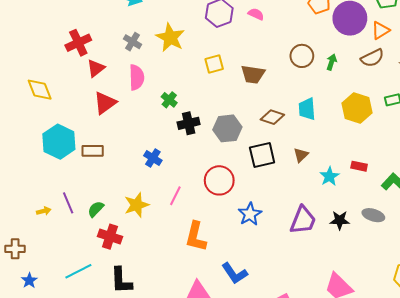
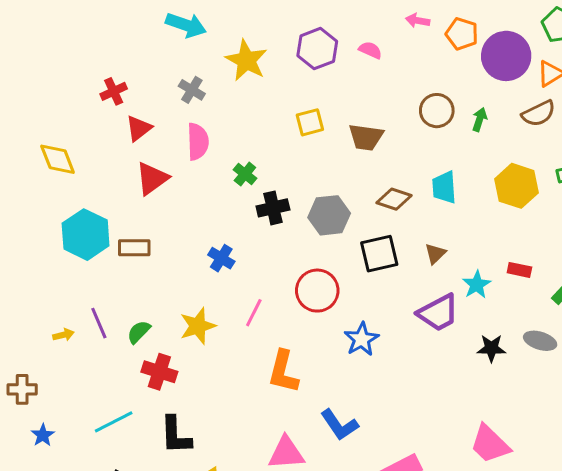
yellow star: (170, 38) -> (246, 60), moved
red cross: (78, 43) -> (114, 91), size x0.7
purple trapezoid: (303, 220) -> (438, 313), moved, turned 40

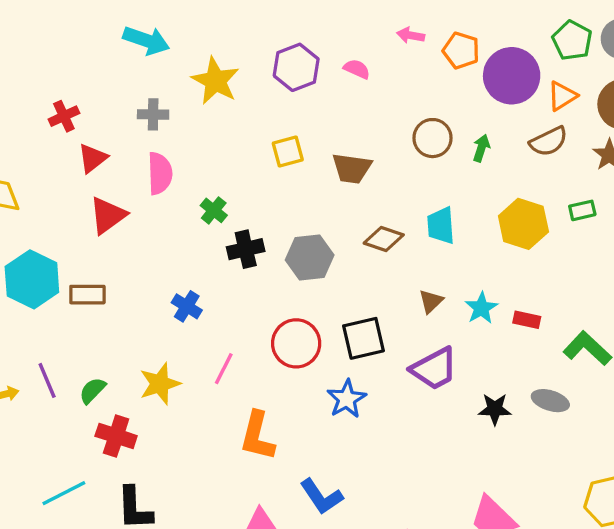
gray cross: (192, 90) -> (153, 114), turned -30
black square: (379, 254) -> (363, 338), moved
cyan star: (477, 285) -> (481, 308), moved

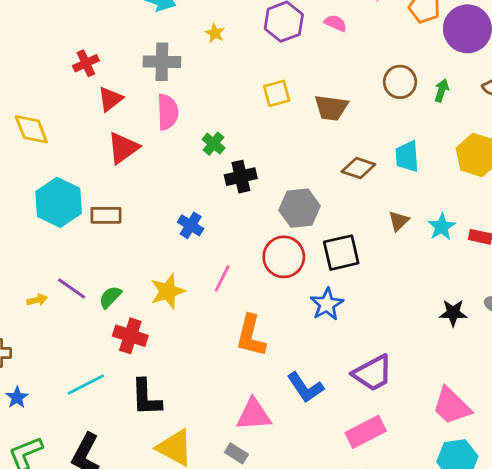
yellow star: (215, 81) -> (215, 33), size x0.5
gray cross: (153, 114) -> (162, 62), size x1.4
gray hexagon: (310, 258) -> (300, 208), moved
purple trapezoid: (434, 369) -> (373, 373), moved
purple line: (47, 380) -> (72, 288), turned -32

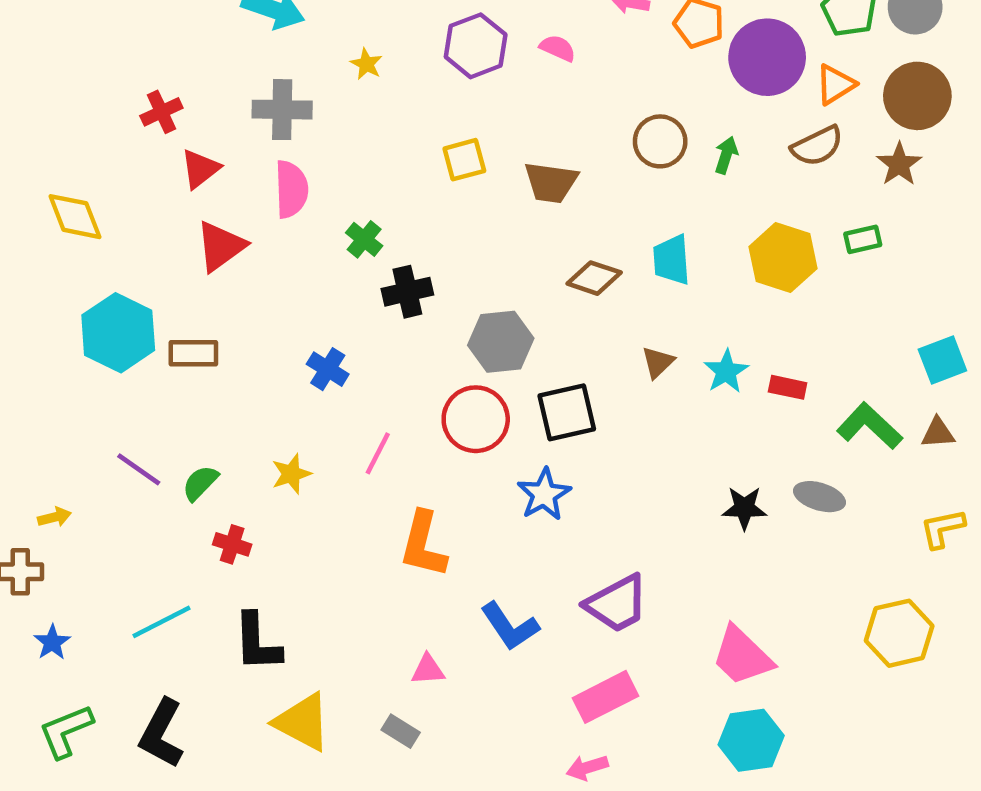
yellow star: (168, 291) -> (291, 474), size x0.7
yellow arrow: (37, 300) -> (54, 517), moved
red cross: (130, 336) -> (232, 544), size x0.7
pink triangle: (254, 415) -> (428, 670), size x0.6

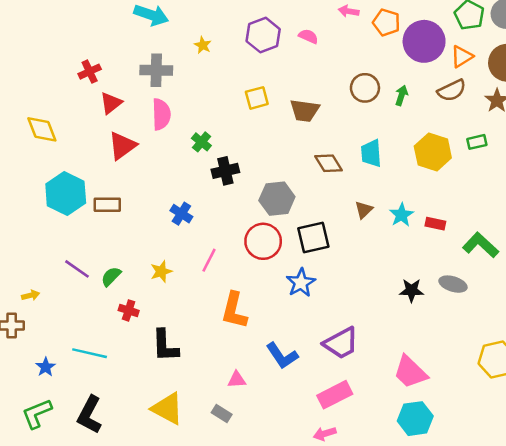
brown diamond: (594, 278) -> (328, 163), turned 40
cyan line: (161, 622) -> (90, 353), turned 40
blue star: (52, 642) -> (46, 367), moved
black L-shape: (257, 642) -> (165, 346), moved

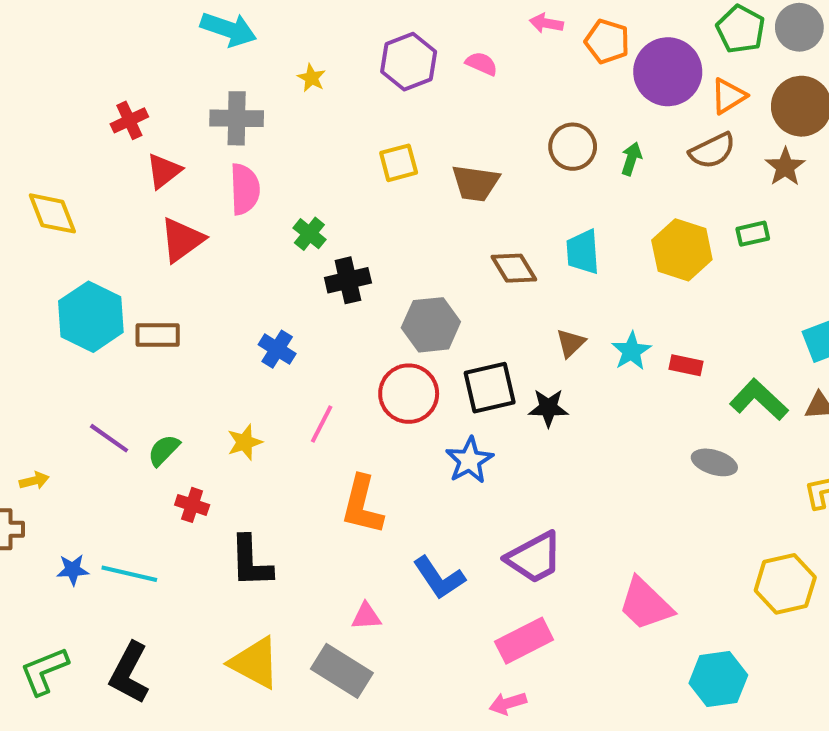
black star: (411, 290) -> (548, 408), moved
blue star: (46, 367) -> (73, 570), moved, turned 30
gray rectangle: (222, 414) -> (342, 671), size x1.8
cyan hexagon: (415, 419) -> (718, 679), moved

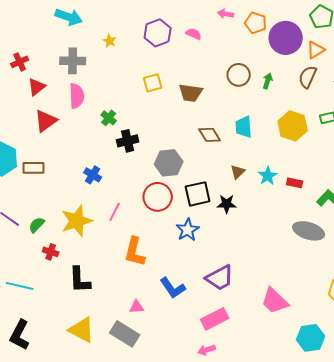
brown semicircle: (712, 151) -> (308, 77), turned 140
yellow star: (245, 442) -> (77, 221), size x1.8
gray ellipse: (714, 462) -> (309, 231), size x1.4

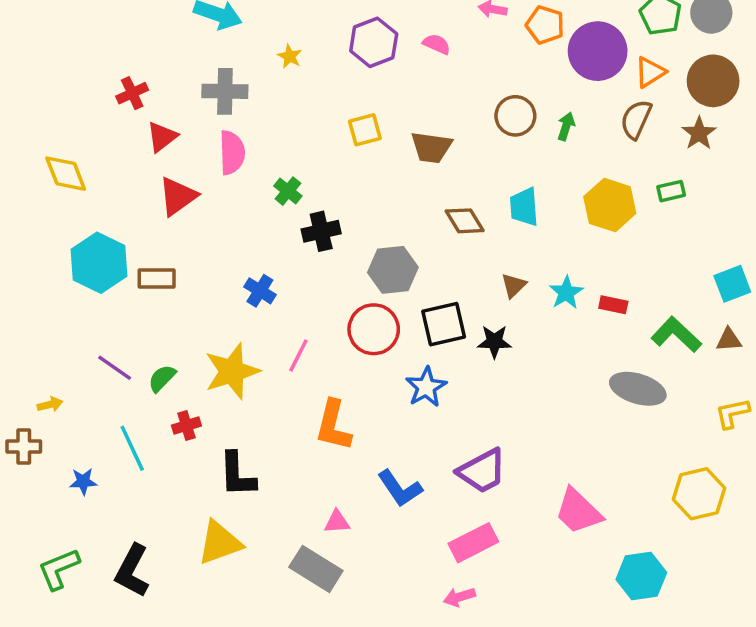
red cross: (51, 252) -> (186, 426), turned -35
cyan line: (20, 286) -> (132, 448), moved, turned 52
yellow triangle: (82, 330) -> (220, 543), moved, turned -48

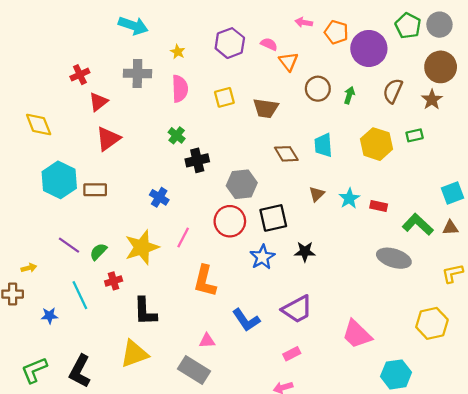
orange triangle: (650, 72) -> (288, 62), moved, turned -36
pink semicircle: (232, 153) -> (180, 89), moved
black star: (494, 342) -> (305, 252), moved
pink rectangle: (473, 543) -> (292, 354), size x0.6

